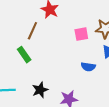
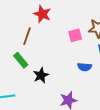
black star: (40, 90) -> (41, 75), moved

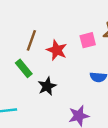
red star: (42, 14) -> (57, 50), moved

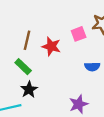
black star: (47, 86) -> (29, 90), moved

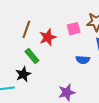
red star: (51, 46) -> (48, 37), turned 30
green rectangle: (23, 67) -> (32, 56), moved

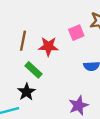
red star: (48, 37) -> (48, 46), turned 30

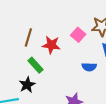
pink square: (76, 33) -> (78, 35), turned -32

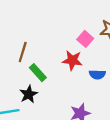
brown line: (28, 37) -> (23, 52), moved
red star: (51, 45) -> (72, 60), moved

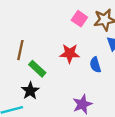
pink square: (85, 39) -> (79, 19), moved
blue semicircle: (97, 75) -> (95, 65), turned 77

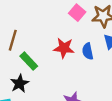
blue semicircle: (95, 65) -> (88, 51), moved

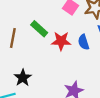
green rectangle: (29, 61) -> (39, 29), moved

